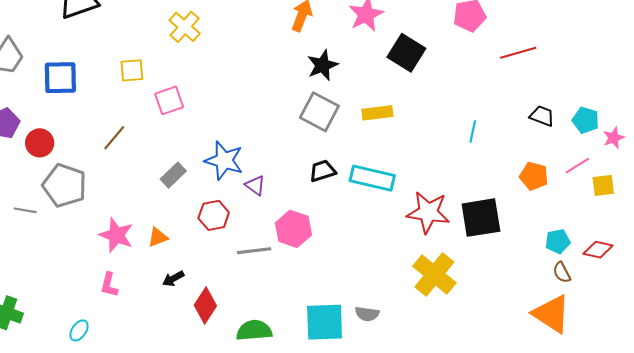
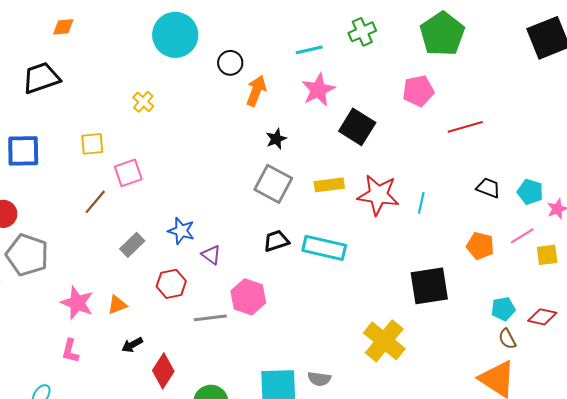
yellow cross: (185, 27) -> (143, 102), size x0.7
black star: (322, 65) -> (276, 139), size x0.7
brown line: (114, 138) -> (95, 202), moved
blue star: (224, 161) -> (181, 231), size x0.7
red star: (428, 212) -> (378, 195), moved

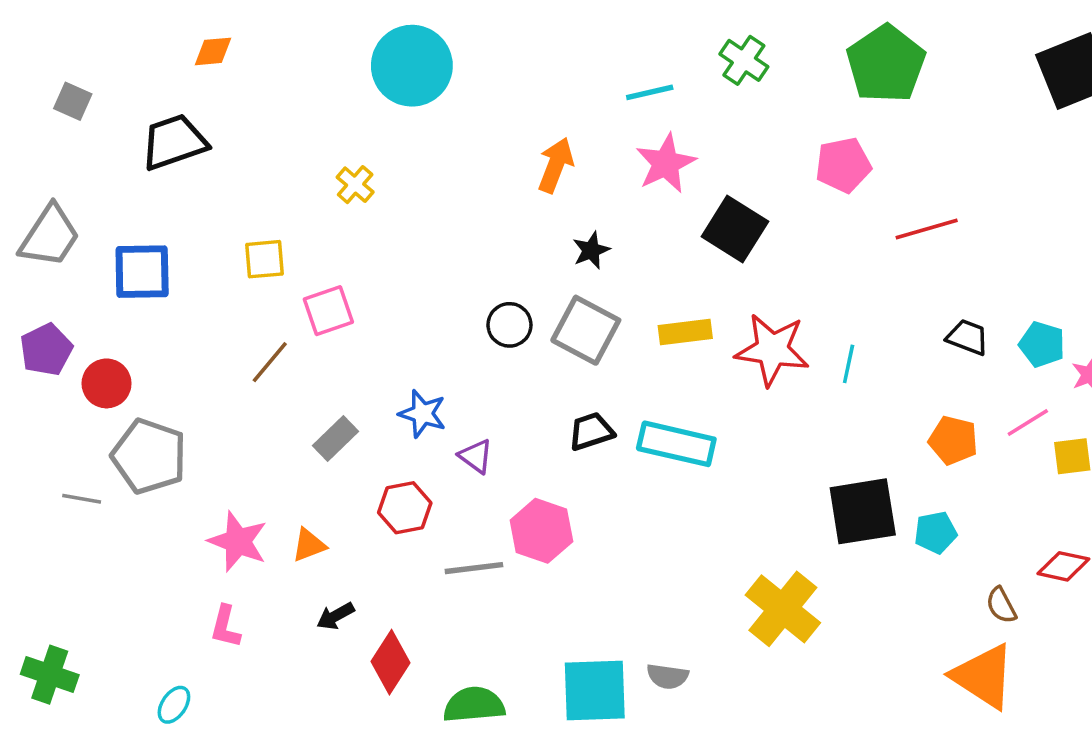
green cross: (362, 32) -> (744, 60), turned -32
black circle: (230, 63) -> (509, 325), moved
cyan pentagon: (503, 309) -> (936, 533), moved

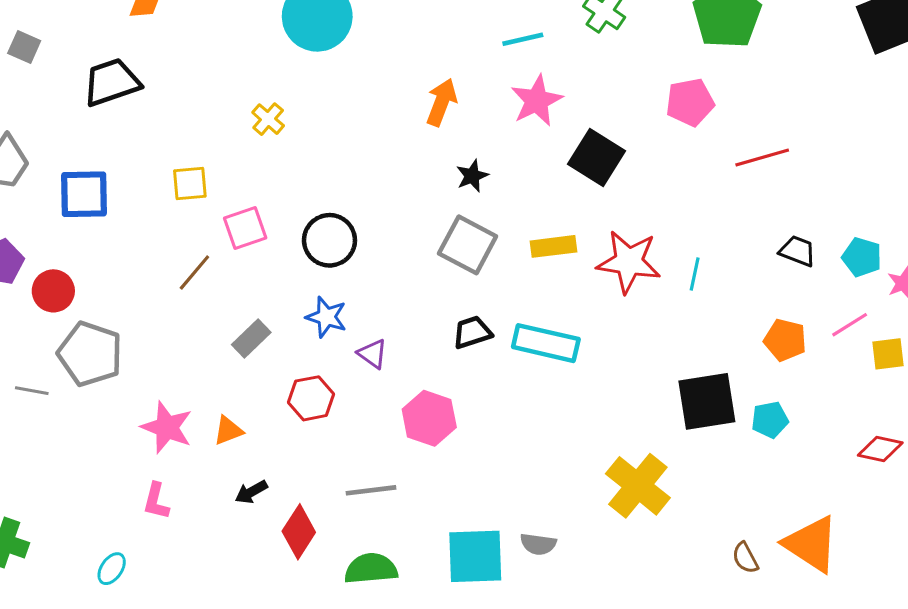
black circle: (509, 325) -> (329, 240), moved, size x1.4
gray line: (474, 568) -> (371, 490), moved
brown semicircle: (1001, 605) -> (745, 558), moved

